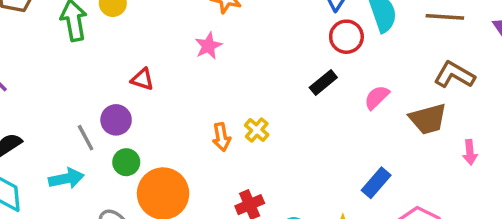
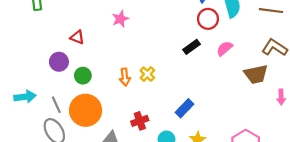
pink semicircle: (377, 97) -> (225, 48), moved
gray line: (86, 138) -> (56, 105), moved
green circle: (126, 162) -> (83, 76), moved
blue rectangle: (376, 183) -> (184, 108), moved

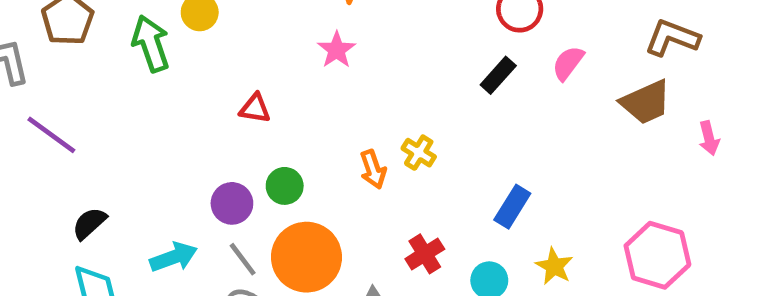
purple circle: (59, 62) -> (232, 203), moved

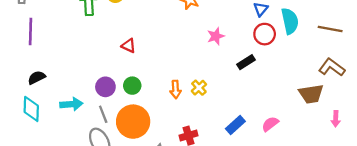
pink star: (337, 50) -> (216, 36), moved
pink semicircle: (568, 63) -> (270, 124), moved
purple line: (51, 135) -> (30, 31), turned 40

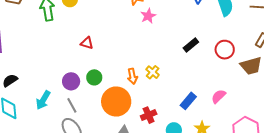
red circle: (265, 34) -> (225, 50), moved
pink star: (216, 36) -> (148, 16), moved
cyan arrow: (71, 104) -> (43, 100), turned 132
orange circle: (133, 122) -> (116, 102), moved

